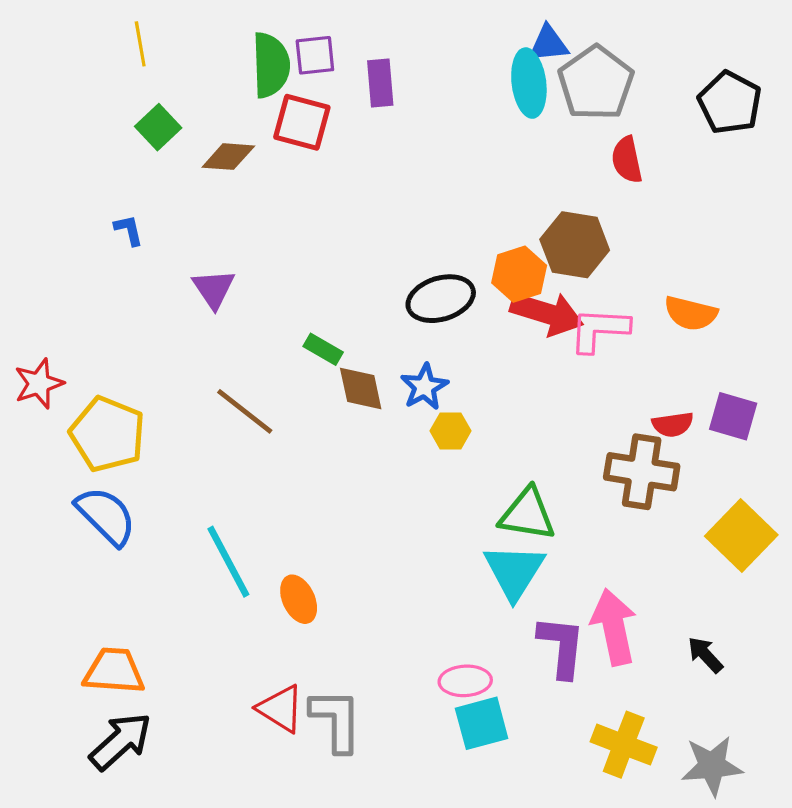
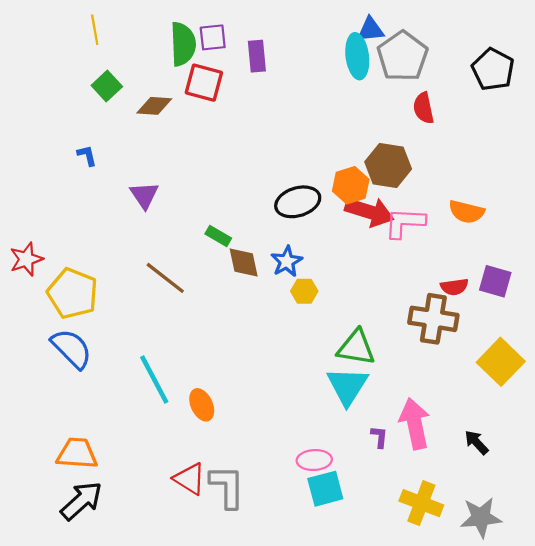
purple L-shape: (562, 647) -> (379, 437), size x0.5

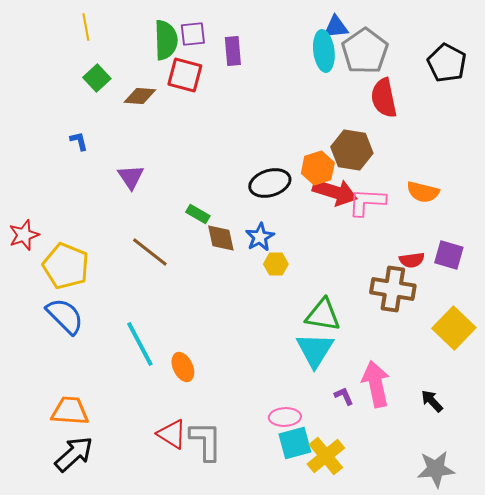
red semicircle: (423, 108) -> (384, 98), size x1.4
purple L-shape: (379, 437) -> (344, 396), turned -30
yellow cross: (421, 503) -> (326, 456), moved, turned 30

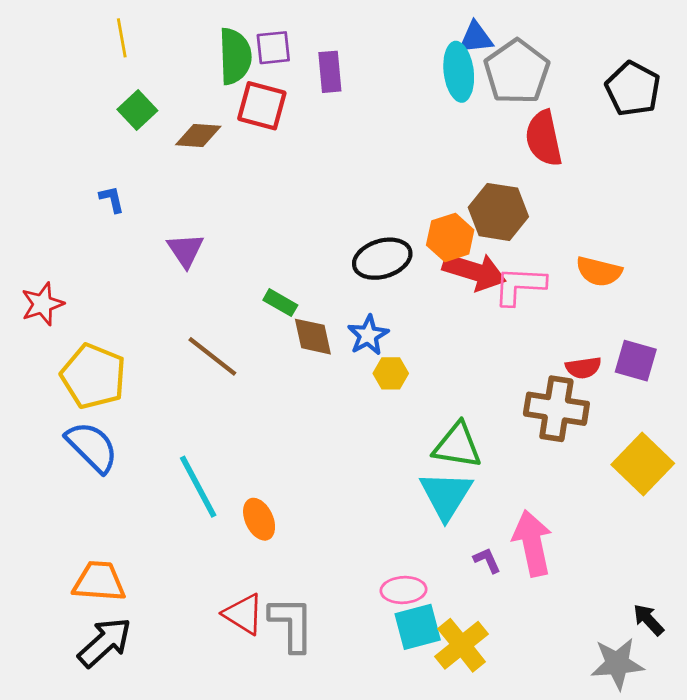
red star: (24, 235) -> (42, 304), moved
black arrow: (432, 401) -> (648, 620), moved

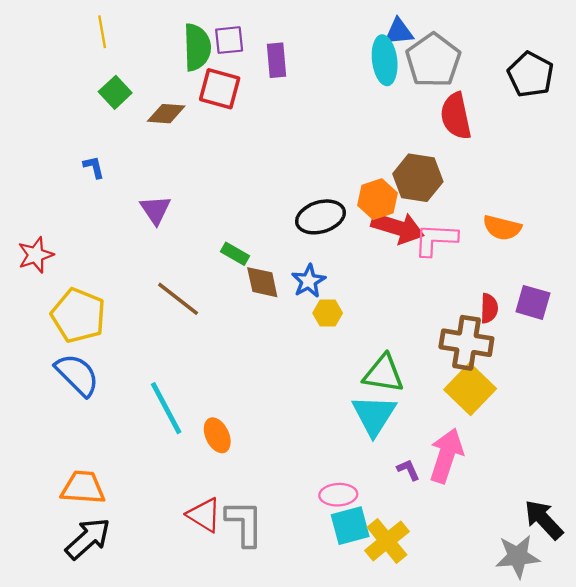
red semicircle: (583, 368) -> (489, 308), turned -80
yellow square: (643, 464) -> (470, 389), moved
pink arrow: (532, 543) -> (446, 456), turned 30
black arrow: (648, 620) -> (544, 520), size x1.5

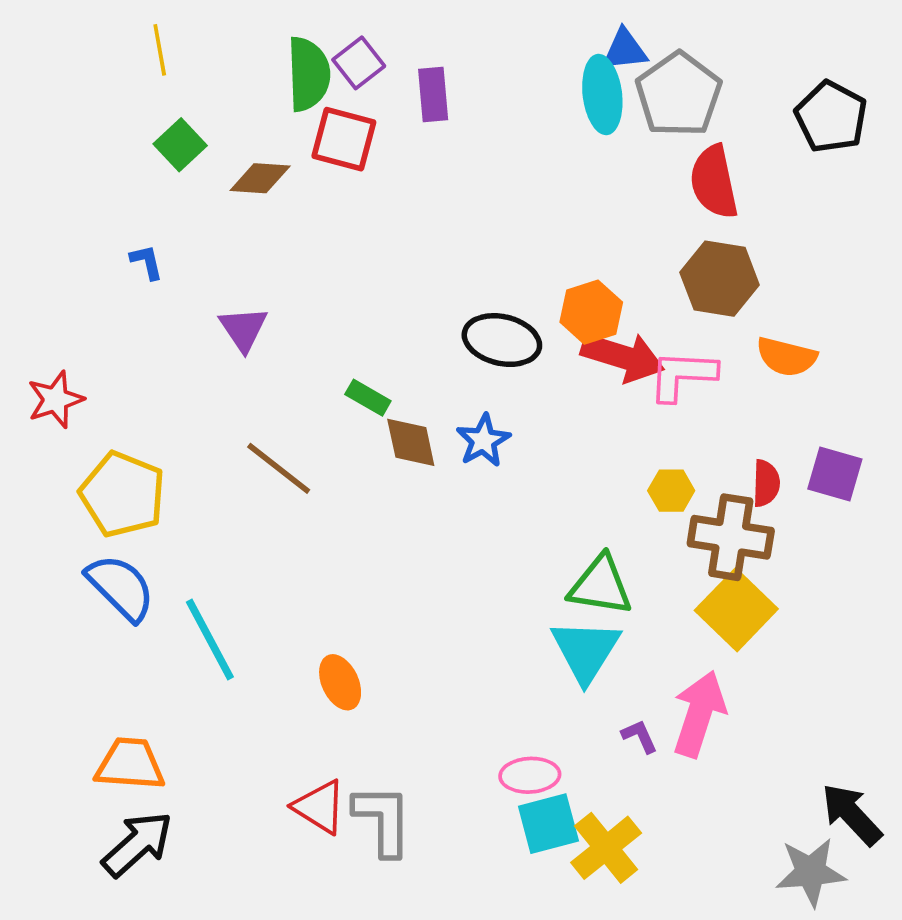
purple square: (229, 40) -> (359, 63), turned -32
brown hexagon: (418, 178) -> (720, 279), moved
black ellipse: (320, 217) -> (502, 340), turned 30
yellow hexagon: (328, 313) -> (671, 491), moved
cyan line: (166, 408) -> (210, 639), moved

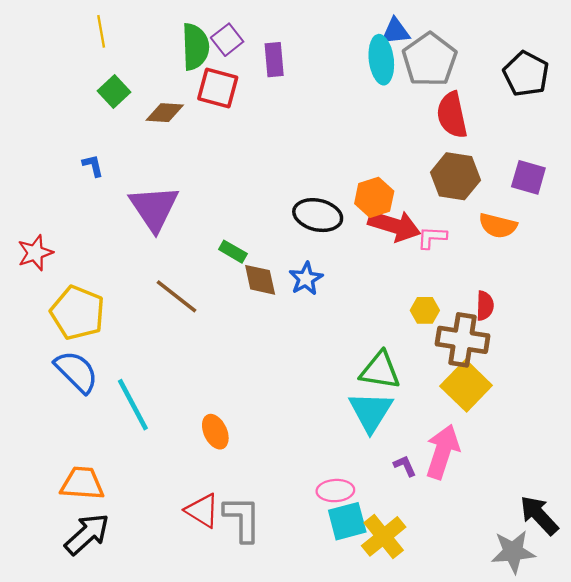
purple triangle: (243, 329) -> (154, 208), size x1.6
pink L-shape: (682, 375) -> (432, 237), size x0.7
purple square: (835, 474) -> (528, 177), moved

